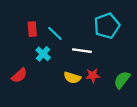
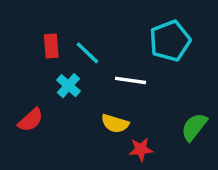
red star: (93, 75) -> (141, 149), moved

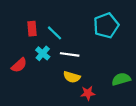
white line: (130, 80) -> (70, 54), moved
red semicircle: (31, 120) -> (19, 65), moved
green semicircle: (194, 127) -> (121, 79), turned 36

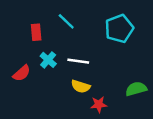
cyan line: (55, 33) -> (66, 21), moved

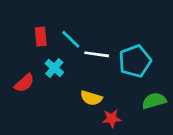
cyan line: (66, 21) -> (71, 39), moved
cyan pentagon: (119, 29) -> (135, 61), moved
white line: (78, 61) -> (97, 54), moved

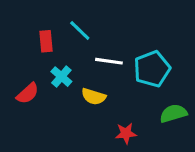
cyan line: (71, 39) -> (80, 30), moved
yellow semicircle: (91, 98) -> (94, 96), moved

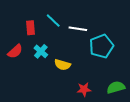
white line: (109, 61) -> (78, 29), moved
red semicircle: (28, 93) -> (15, 51), moved
green semicircle: (173, 113) -> (116, 87), moved

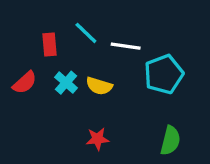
yellow semicircle: (62, 65) -> (99, 86), moved
green semicircle: (116, 87) -> (170, 141), moved, turned 120
red star: (84, 89) -> (97, 139), moved

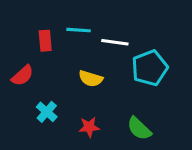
cyan line: (86, 33) -> (79, 30), turned -40
cyan cross: (66, 83) -> (47, 112), moved
green semicircle: (170, 141) -> (139, 129), moved, turned 120

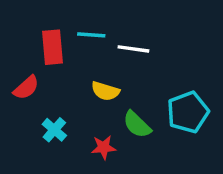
red rectangle: (45, 41) -> (53, 47), size x1.4
cyan pentagon: (150, 68) -> (188, 112), moved
green semicircle: (139, 129) -> (137, 125), moved

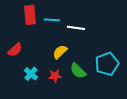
red rectangle: (53, 47) -> (30, 15), moved
yellow semicircle: (105, 91) -> (60, 52), turned 119
red star: (104, 147) -> (55, 76), moved

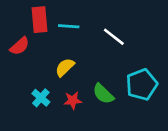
white line: (76, 28) -> (114, 37), moved, turned 30
red semicircle: (15, 50) -> (20, 46), moved
yellow semicircle: (60, 52) -> (65, 67), moved

